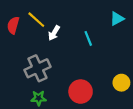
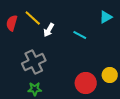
cyan line: (88, 38) -> (80, 35), turned -40
red circle: (81, 92) -> (86, 83), moved

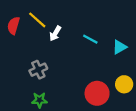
cyan triangle: (106, 17) -> (120, 47), moved
gray cross: (34, 62) -> (38, 70), size x0.7

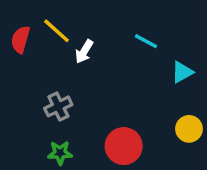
cyan line: (90, 39) -> (146, 41), moved
red circle: (97, 93) -> (124, 146), moved

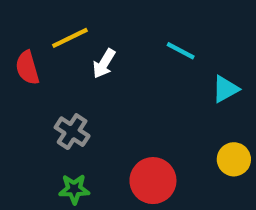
yellow line: (57, 31) -> (70, 38), turned -68
red semicircle: (20, 39) -> (27, 68), moved, turned -32
gray cross: (58, 106) -> (72, 132), turned -32

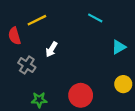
cyan line: (181, 51) -> (95, 18), moved
white arrow: (104, 63) -> (51, 49), moved
gray cross: (72, 132) -> (27, 65), moved

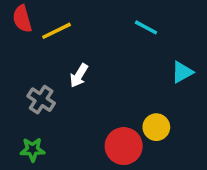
red semicircle: (14, 36) -> (22, 19), moved
yellow circle: (123, 84) -> (156, 127), moved
green star: (39, 100) -> (33, 149), moved

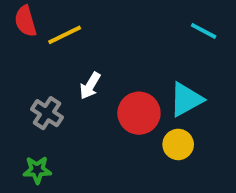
cyan line: (146, 27) -> (204, 31), moved
cyan triangle: (182, 72) -> (186, 99), moved, size x1.4
red circle: (124, 146) -> (139, 113), moved

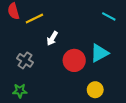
white arrow: (90, 86) -> (52, 38), moved
yellow circle: (178, 144) -> (95, 90), moved

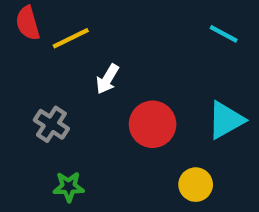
cyan triangle: (99, 53) -> (226, 120), moved
green star: (20, 91) -> (69, 187), moved

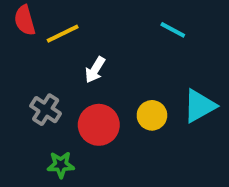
cyan line: (224, 34) -> (173, 30), moved
red circle: (153, 124) -> (99, 125), moved
yellow circle: (196, 185) -> (152, 115), moved

